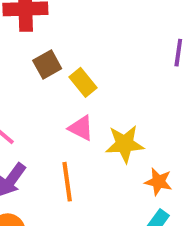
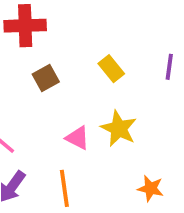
yellow rectangle: (83, 82) -> (111, 69), moved
yellow star: (125, 144) -> (119, 129), moved, turned 30

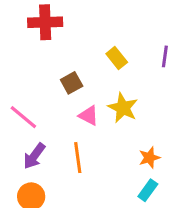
brown square: (46, 78) -> (72, 83), moved
orange star: (151, 188) -> (149, 158), turned -30

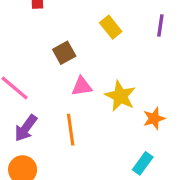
yellow star: (123, 108) -> (120, 96), moved
pink triangle: (89, 116) -> (82, 86), turned -35
orange star: (149, 158) -> (154, 118), moved

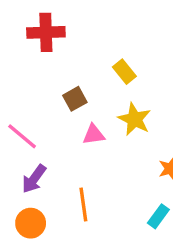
yellow star: (120, 96) -> (135, 119), moved
orange line: (71, 130) -> (83, 204), moved

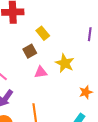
yellow rectangle: (124, 72) -> (43, 33), moved

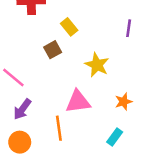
pink triangle: (41, 72) -> (78, 102), moved, size x1.5

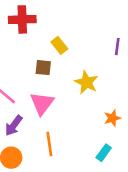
brown square: (53, 50) -> (43, 68), turned 35
pink triangle: (78, 102) -> (42, 103), moved, turned -45

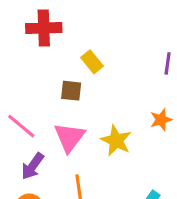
yellow star: (86, 82) -> (116, 141), moved
orange star: (112, 118) -> (161, 120), moved

